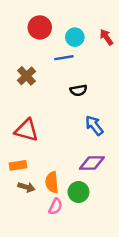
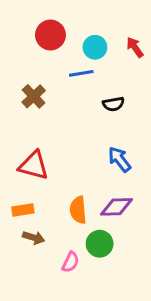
black semicircle: (78, 90) -> (113, 104), moved
orange semicircle: (52, 182) -> (78, 210), moved

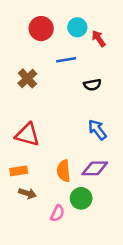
cyan circle: (95, 47) -> (77, 27), moved
red arrow: (135, 47) -> (99, 39), moved

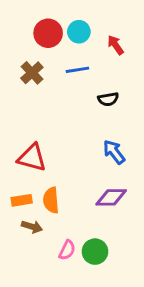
cyan circle: (77, 27) -> (79, 32), moved
brown cross: (27, 78) -> (32, 73), moved
orange semicircle: (64, 171) -> (51, 200), moved
green circle: (81, 198) -> (95, 252), moved

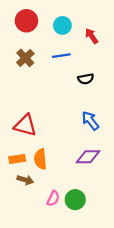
red circle: (48, 33) -> (26, 21), moved

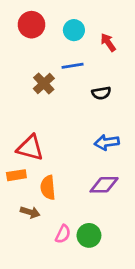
brown cross: (25, 58) -> (44, 83), moved
blue arrow: (90, 121) -> (107, 142), turned -60
orange rectangle: (17, 159) -> (16, 175), moved

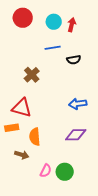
red arrow: (108, 42) -> (72, 25), moved, turned 48
brown cross: (44, 83) -> (32, 75), moved
black semicircle: (101, 93) -> (74, 60), moved

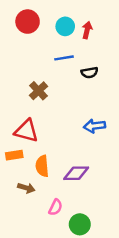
purple diamond: (76, 135) -> (76, 173), moved
green circle: (65, 172) -> (80, 224), moved

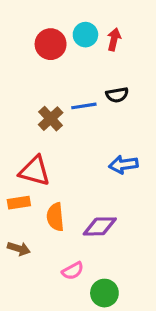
red circle: (28, 22) -> (51, 44), moved
blue line: (64, 58) -> (84, 106), moved
brown arrow: (26, 188) -> (19, 249), moved
pink semicircle: (55, 207) -> (73, 271), turned 35

